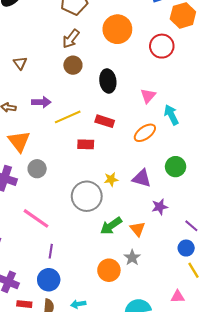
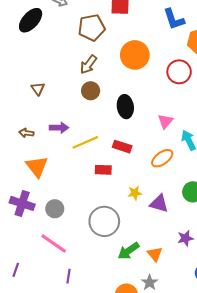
gray circle: (37, 169) -> (55, 209), moved
yellow star: (111, 179) -> (135, 193), moved
purple star: (160, 207) -> (185, 238), moved

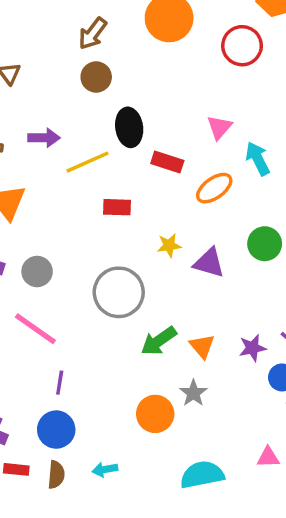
black ellipse: (125, 107) -> (129, 127), moved
red rectangle: (122, 147) -> (167, 162), moved
purple star: (185, 238) -> (252, 348), moved

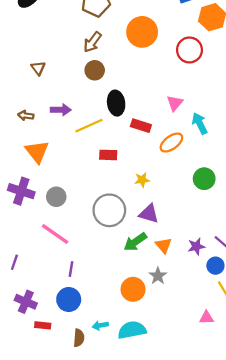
purple triangle: (209, 263) -> (149, 214), moved
brown semicircle: (56, 475) -> (79, 338), moved
cyan semicircle: (202, 475) -> (132, 330), moved

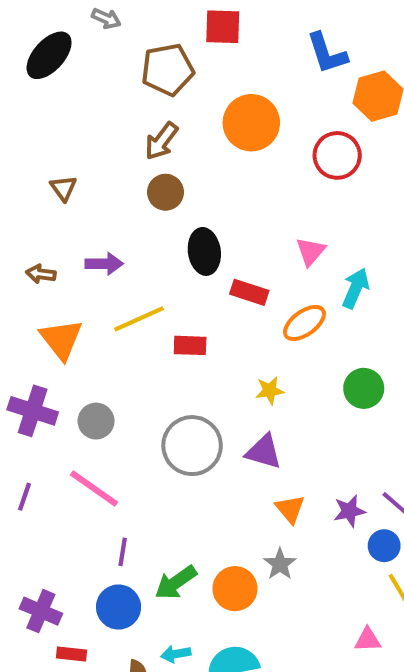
cyan arrow: (200, 123) -> (356, 288), turned 50
yellow line: (89, 126) -> (139, 319), moved
yellow star: (142, 180) -> (270, 390), moved
green arrow: (135, 242) -> (176, 582), moved
purple line: (14, 262) -> (25, 497), moved

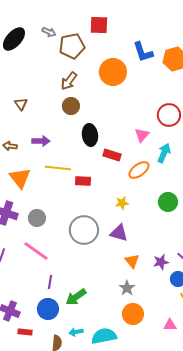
gray arrow: (106, 19) -> (49, 32), moved
blue L-shape: (327, 53) -> (143, 52), moved
red circle: (337, 155) -> (169, 115), moved
yellow line: (139, 319) -> (58, 168), turned 30
orange circle: (235, 589) -> (133, 314), moved

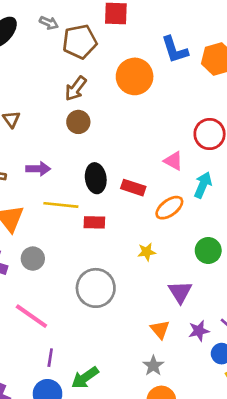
black ellipse: (90, 135) -> (96, 178), moved
pink triangle: (142, 135) -> (173, 161), turned -42
gray circle: (37, 218) -> (33, 259), moved
purple triangle: (119, 233) -> (180, 292), moved, turned 42

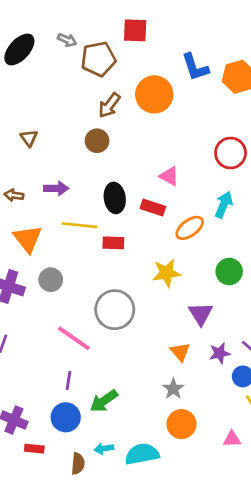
brown arrow: (76, 88) -> (109, 105), moved
pink triangle: (173, 161) -> (169, 176), moved
yellow star: (147, 252) -> (167, 273), size x1.5
pink line: (31, 316) -> (74, 338), moved

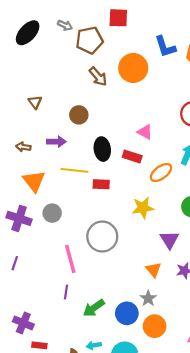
brown arrow: (109, 105) -> (98, 76), turned -78
brown circle: (97, 141) -> (79, 115), moved
pink line: (74, 338) -> (70, 259), turned 40
blue circle: (66, 417) -> (127, 313), moved

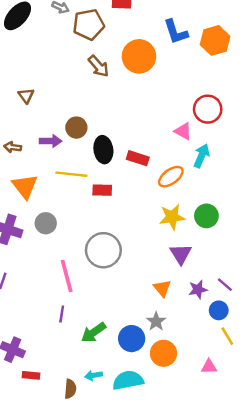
brown circle: (79, 115) -> (76, 128), moved
pink triangle: (145, 132) -> (183, 131), moved
yellow star: (143, 208) -> (172, 217), moved

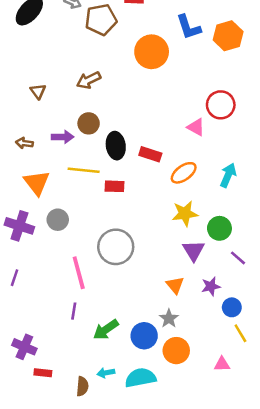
brown arrow: (98, 66) -> (89, 80), moved, turned 105
cyan arrow: (202, 156) -> (228, 175), moved
green circle: (206, 216) -> (219, 228), moved
purple line: (225, 285) -> (238, 258), moved

